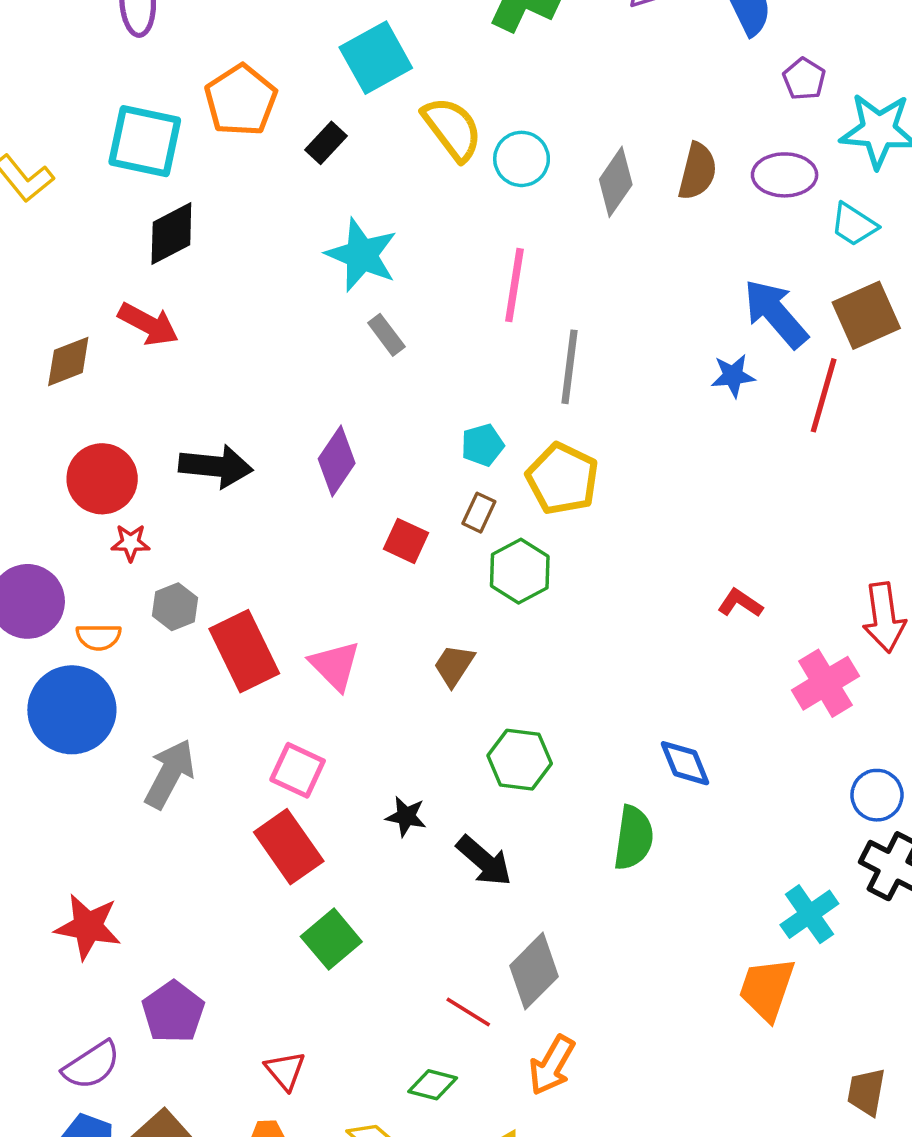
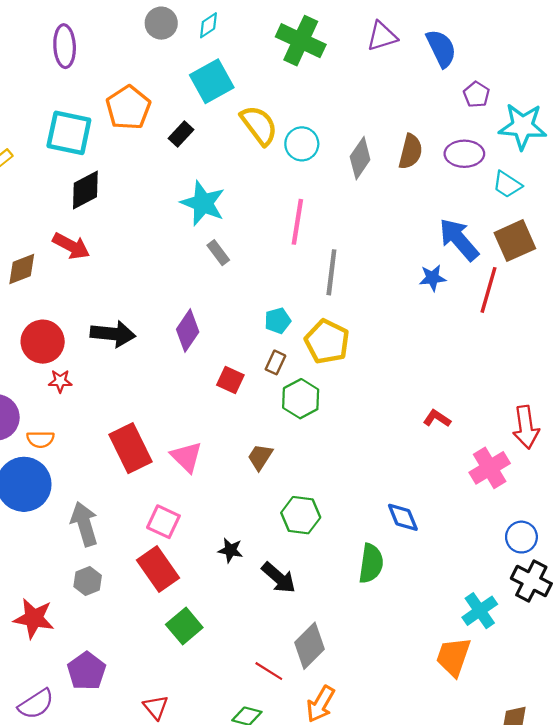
gray hexagon: (175, 607) -> (88, 581), moved
gray arrow: (170, 774) -> (84, 524), turned -45

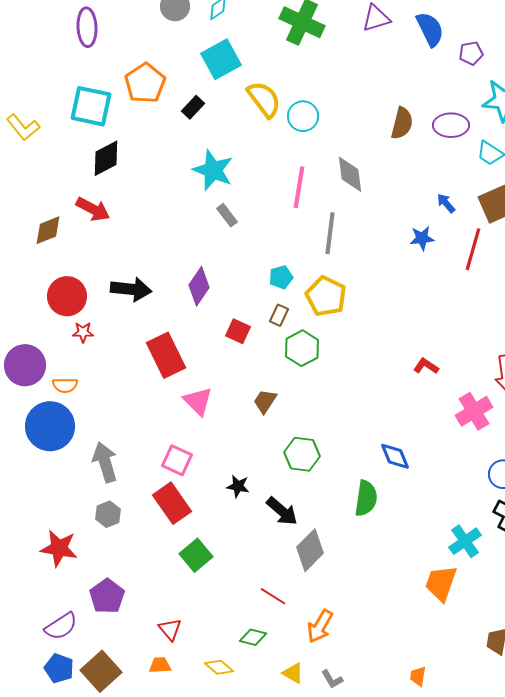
purple pentagon: (476, 94) -> (471, 53), moved, turned 30
gray diamond: (360, 158) -> (350, 174), moved, turned -42
blue arrow: (459, 239) -> (446, 203), size x0.5
red rectangle: (130, 448) -> (166, 355), moved
gray diamond: (309, 646) -> (310, 550), moved

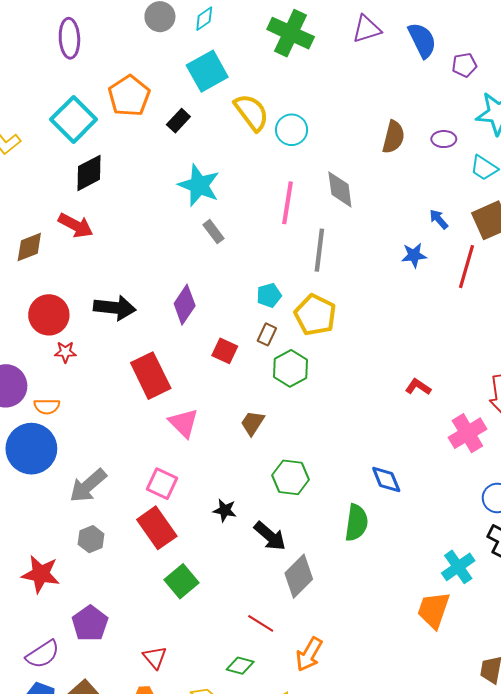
cyan square: (91, 106) -> (74, 119), turned 33
purple ellipse: (451, 125) -> (444, 139), size x0.7
gray arrow: (105, 462) -> (88, 486), turned -114

